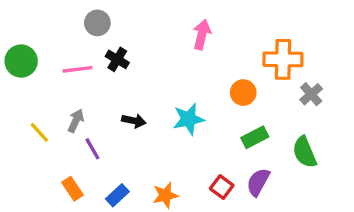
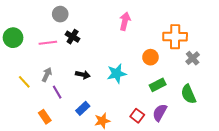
blue rectangle: (117, 195) -> (83, 108), moved

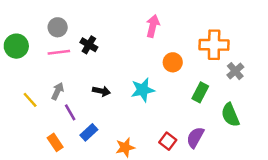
gray circle: (60, 14) -> (58, 27), moved
orange circle: (150, 57) -> (173, 62), moved
green rectangle: (158, 85) -> (200, 92), moved, turned -35
blue rectangle: (83, 108) -> (89, 132), moved

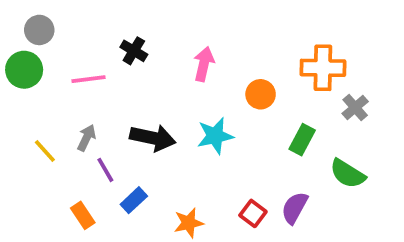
pink arrow: (153, 26) -> (204, 64), moved
gray circle: (58, 27) -> (39, 30), moved
black cross: (89, 45) -> (134, 51), moved
black arrow: (101, 91) -> (153, 138), size x1.6
green semicircle: (230, 115) -> (348, 174), turned -35

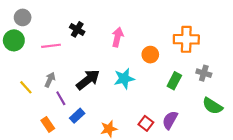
gray cross: (355, 108) -> (204, 73), moved, turned -32
black arrow: (153, 138) -> (88, 80), turned -50
green semicircle: (348, 174) -> (213, 106), moved

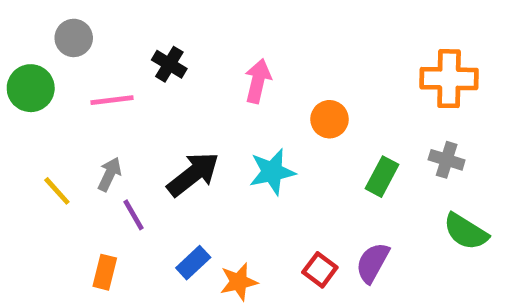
gray circle: (23, 17) -> (74, 38), moved
orange cross: (186, 39) -> (449, 79), moved
blue rectangle: (77, 116) -> (193, 263), moved
orange rectangle: (48, 124) -> (105, 272), turned 48

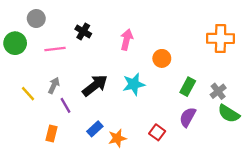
gray cross: (447, 160) -> (218, 91), moved, turned 35
purple semicircle: (373, 263) -> (188, 117), moved

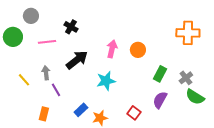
pink arrow: (127, 40) -> (112, 49), moved
cyan star: (134, 84) -> (106, 81), moved
gray arrow: (54, 85) -> (46, 73), turned -32
black arrow: (95, 85) -> (77, 60), moved

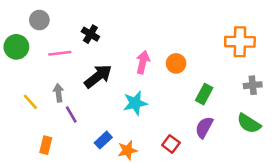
gray cross: (186, 78) -> (253, 85), moved, turned 32
orange rectangle: (44, 114) -> (46, 145), moved

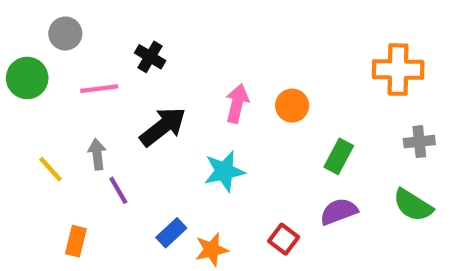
purple semicircle: (204, 127) -> (339, 212), turned 40

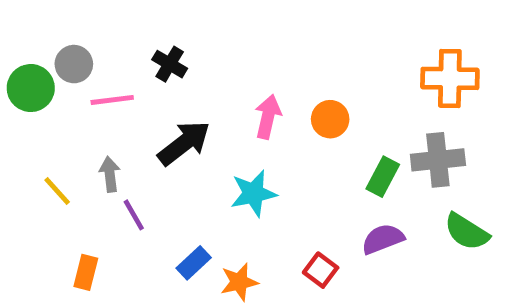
gray circle: (65, 33) -> (74, 64), moved
gray cross: (419, 142) -> (438, 160), moved, size x1.5

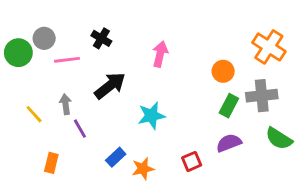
orange cross: (450, 78) -> (269, 47), turned 32
pink arrow: (268, 117) -> (160, 54), moved
orange circle: (330, 119) -> (223, 71), moved
red square: (321, 270) -> (192, 161), turned 30

